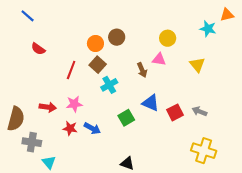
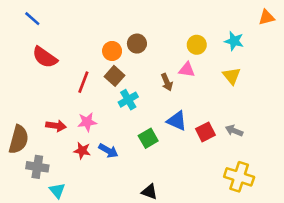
cyan star: (208, 29) -> (234, 41), moved
red semicircle: (38, 49) -> (45, 57), size x1.5

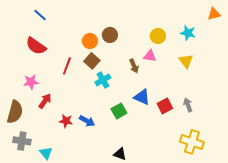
blue line: (32, 19) -> (40, 15), moved
pink star: (87, 122) -> (31, 82), moved
red arrow: (56, 126) -> (45, 101), turned -63
gray arrow: (234, 131) -> (188, 105), turned 48
gray cross: (37, 167) -> (22, 141), moved

